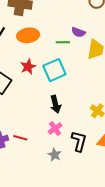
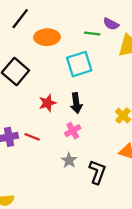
orange ellipse: (28, 35) -> (47, 37), moved
red star: (28, 67) -> (47, 103), moved
black L-shape: (79, 141) -> (97, 172), moved

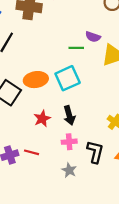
orange ellipse: (47, 37) -> (36, 80), moved
pink cross: (73, 131) -> (69, 142), turned 32
black L-shape: (97, 172) -> (95, 152), moved

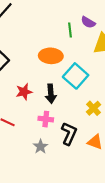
green line: (76, 48) -> (70, 30), turned 72
cyan square: (68, 78) -> (76, 76), moved, turned -35
orange ellipse: (36, 80) -> (51, 56), moved

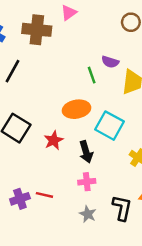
red star: (24, 92) -> (54, 140), moved
black L-shape: (69, 134) -> (122, 208), moved

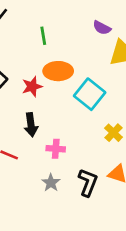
green line: (92, 75) -> (43, 36), moved
red star: (54, 140) -> (32, 87), moved
black arrow: (86, 152) -> (31, 125), moved

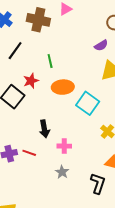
purple semicircle: (102, 28) -> (101, 45), moved, turned -56
red star: (32, 87) -> (31, 81), moved
black L-shape: (88, 182) -> (98, 183), moved

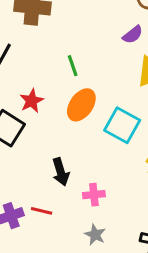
green line: (50, 61) -> (73, 66), moved
orange ellipse: (63, 87) -> (81, 105), turned -45

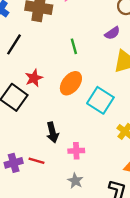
green line: (73, 66) -> (74, 46), moved

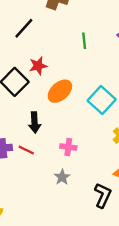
orange ellipse: (71, 83) -> (60, 91), moved
black arrow: (52, 132) -> (35, 122), moved

